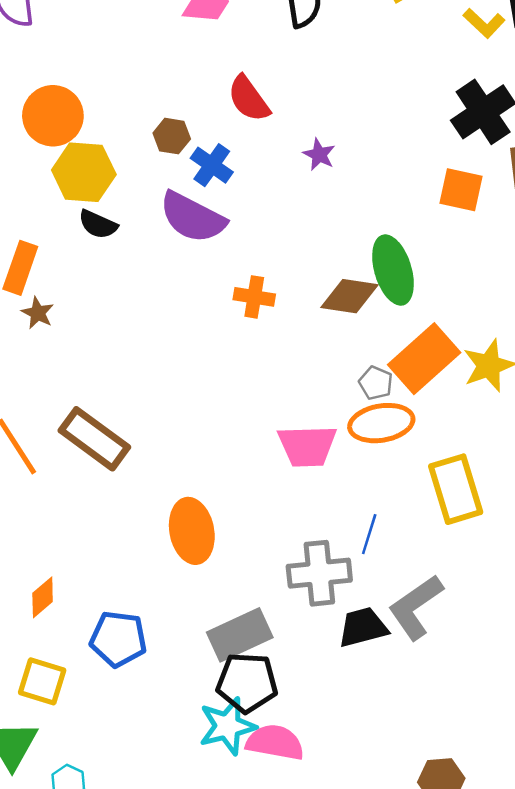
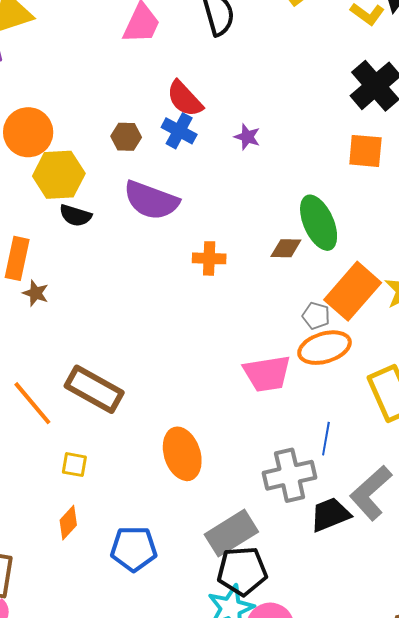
blue cross: (212, 165) -> (179, 131), moved
brown diamond: (349, 296) -> (286, 248), size x0.7
yellow square: (42, 681) -> (74, 465), moved, size x0.7

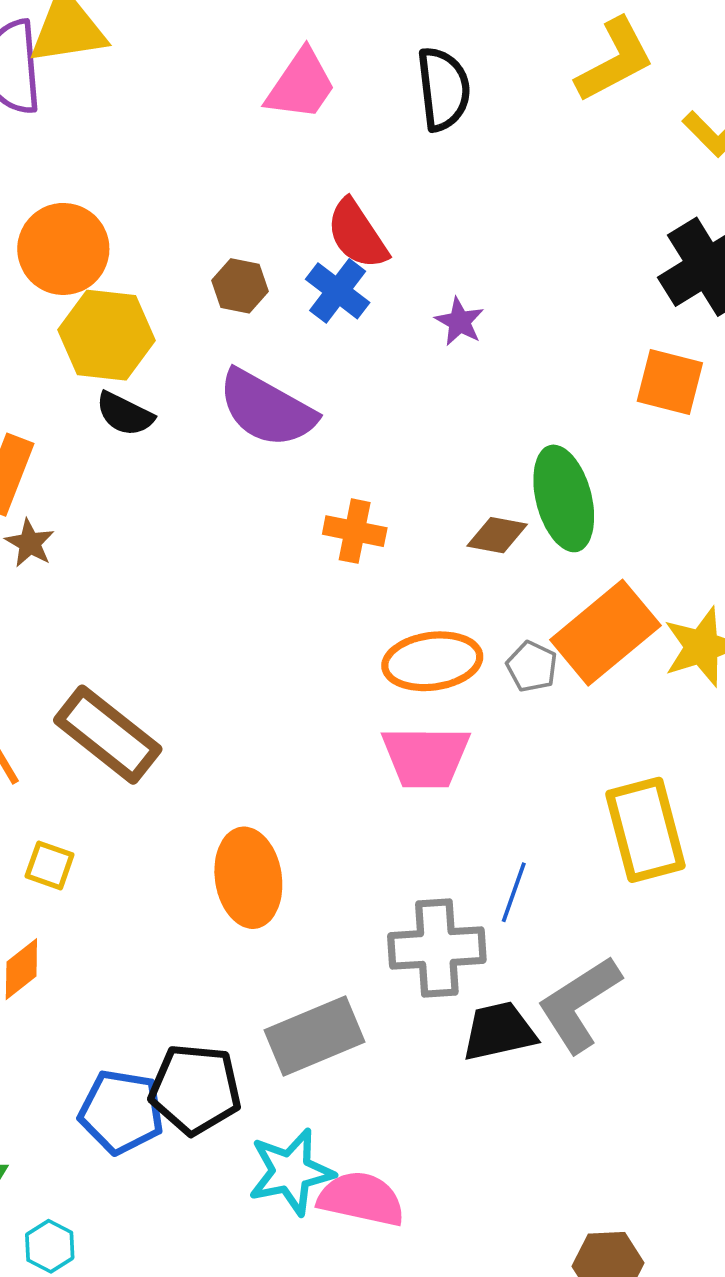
orange ellipse: (325, 348) -> (432, 661), moved
blue pentagon: (134, 549) -> (121, 1112), moved
black pentagon: (242, 571) -> (195, 1089), moved

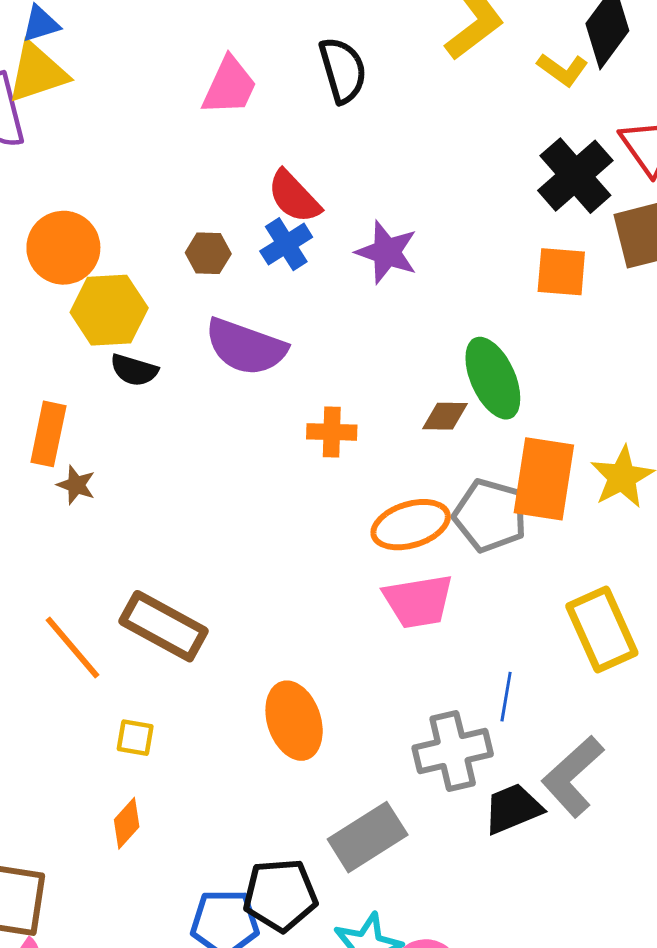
blue cross: (338, 291) -> (286, 244), turned 30
purple star: (460, 322) -> (387, 252), size x1.6
orange rectangle: (605, 633) -> (544, 479), turned -32
gray pentagon: (532, 667) -> (490, 515), size x1.8

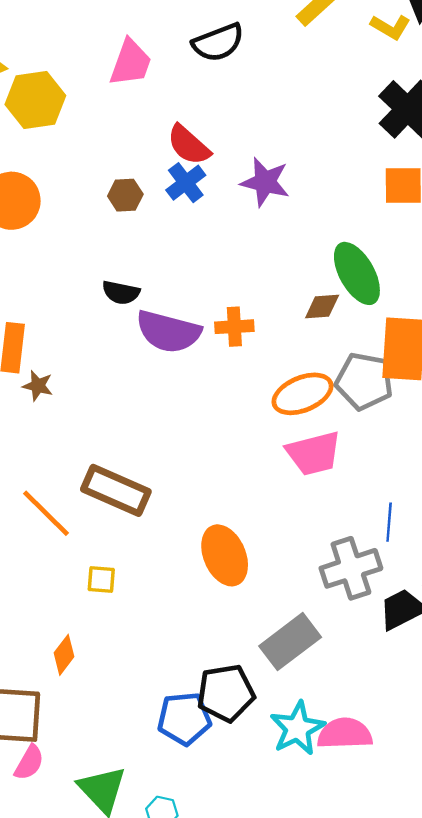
black semicircle: (343, 70) -> (218, 42), turned 90
yellow hexagon: (109, 310) -> (35, 100), moved
purple semicircle: (246, 347) -> (168, 332), moved
black semicircle: (134, 370) -> (121, 293), moved
orange diamond: (127, 823) -> (64, 655), moved

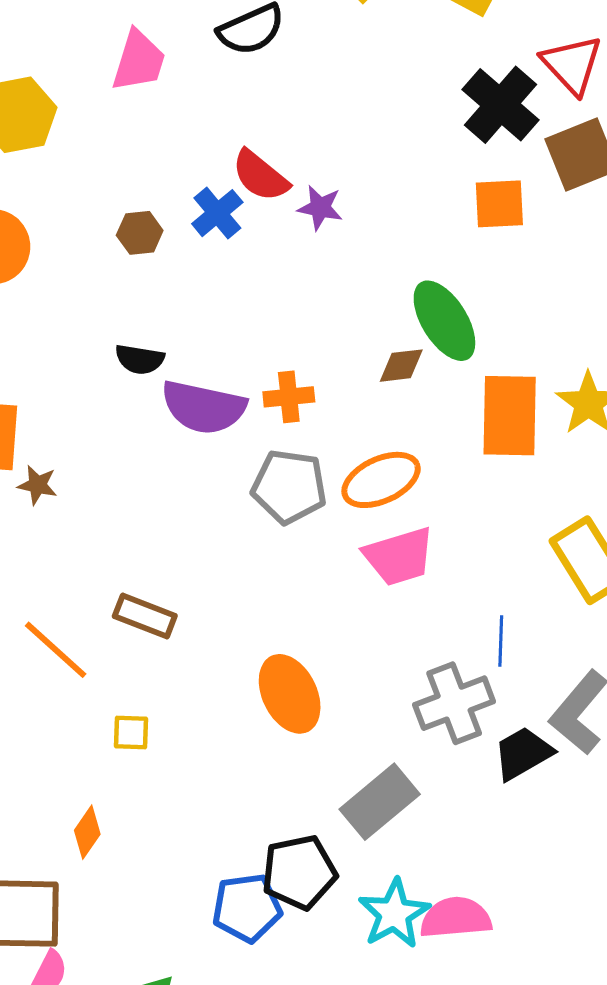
red semicircle: (189, 145) -> (260, 176), moved
purple star: (265, 182) -> (320, 208), size x0.7
gray pentagon: (364, 381) -> (289, 487), moved
brown rectangle: (116, 490) -> (145, 616), size x0.7

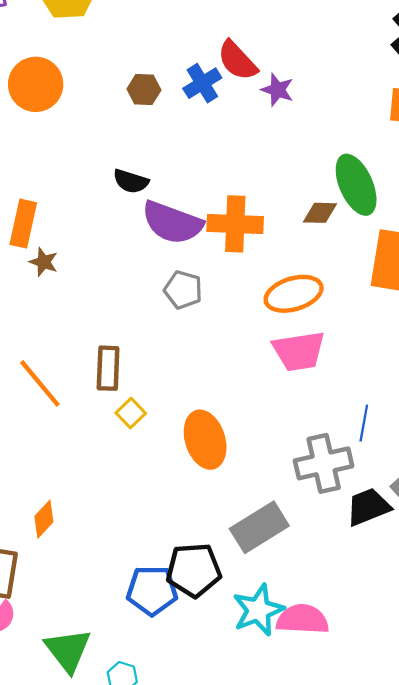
orange cross: (289, 397) -> (235, 224), size x1.5
gray pentagon: (289, 487) -> (183, 290), moved, size x0.7
brown rectangle: (145, 616) -> (108, 368), turned 63
yellow square: (131, 732) -> (131, 413), moved, turned 36

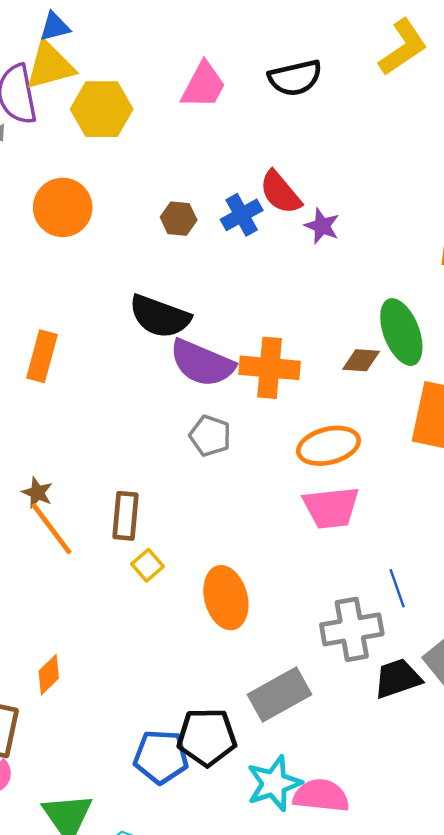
black semicircle: (131, 181) -> (160, 316), size x1.6
brown star: (44, 262) -> (37, 493), moved
blue line: (364, 423) -> (397, 588), turned -32

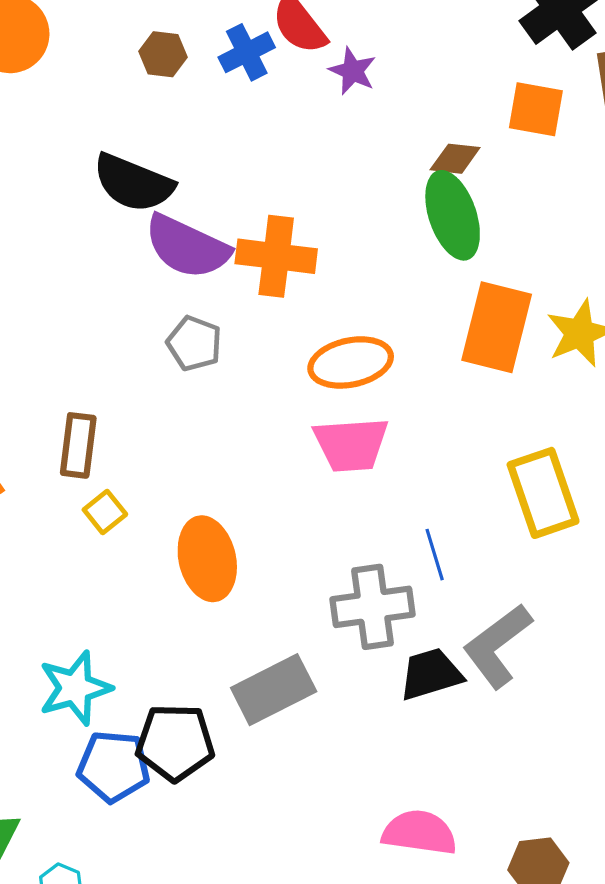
brown diamond: (361, 360) -> (455, 159), moved
cyan star: (274, 783) -> (75, 688), moved
pink semicircle: (321, 796) -> (419, 833), moved

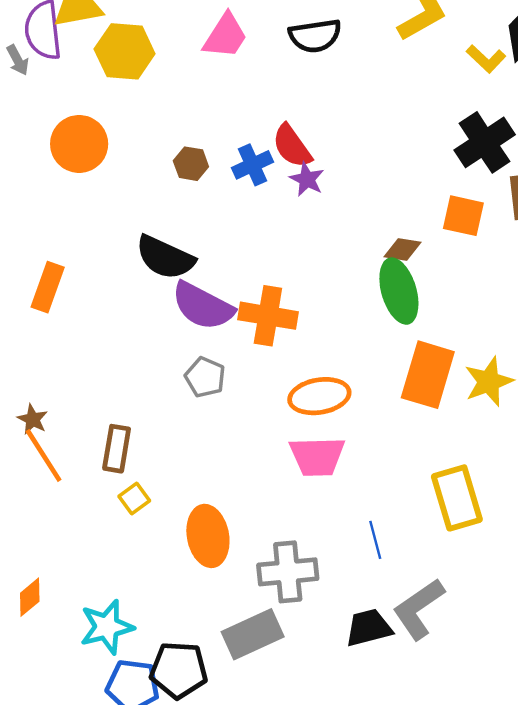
purple star: (353, 71) -> (307, 179), moved
gray cross: (373, 607) -> (288, 572), moved

